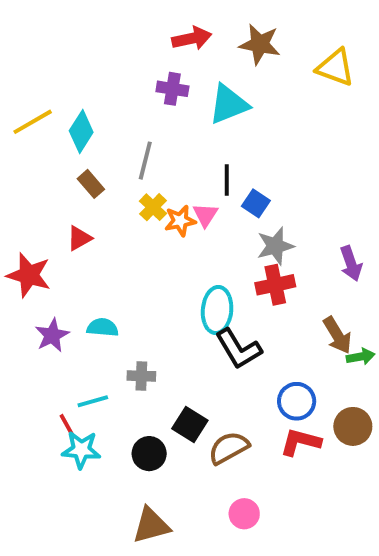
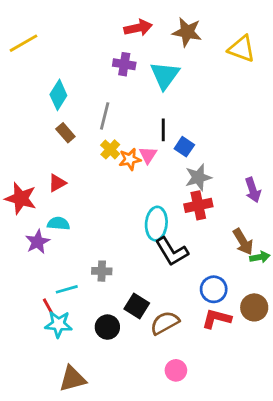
cyan triangle: (229, 104) -> (165, 75), turned -32
yellow line: (33, 122) -> (24, 43), moved
red triangle: (79, 238) -> (57, 183), moved
cyan semicircle: (103, 327) -> (58, 224), moved
brown triangle: (151, 525) -> (72, 379), moved

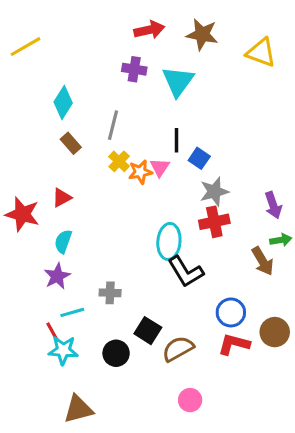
cyan semicircle: (58, 224) -> (63, 241), turned -75
purple star: (37, 242) -> (57, 276), moved
green arrow: (260, 257) -> (281, 240), moved

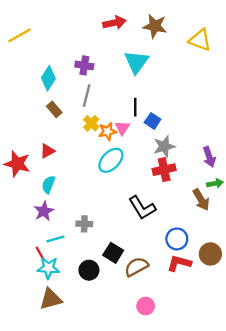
purple cross: (134, 69) -> (84, 65), moved
cyan ellipse: (169, 241) -> (111, 160), moved, turned 40
brown triangle: (78, 409) -> (51, 299), moved

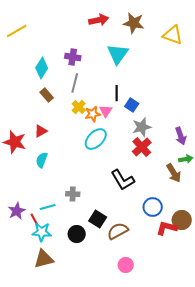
red cross: (164, 170) -> (142, 147), turned -30
purple star: (44, 211) -> (17, 211), moved
red L-shape: (179, 263) -> (167, 228), moved

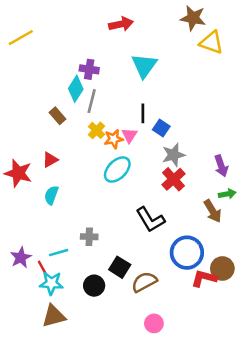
brown star: (134, 23) -> (193, 18), moved
cyan diamond: (42, 68) -> (76, 89), moved
blue circle: (153, 207) -> (187, 253), size x1.4

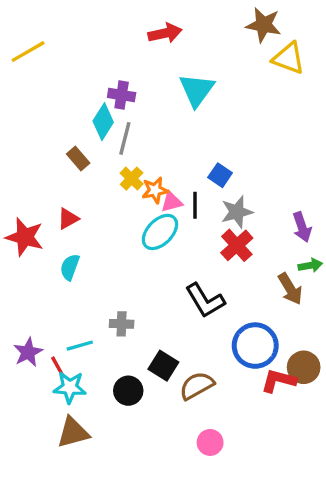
black line: (143, 113) -> (195, 205), moved
pink triangle: (130, 135) -> (172, 202), moved, turned 42

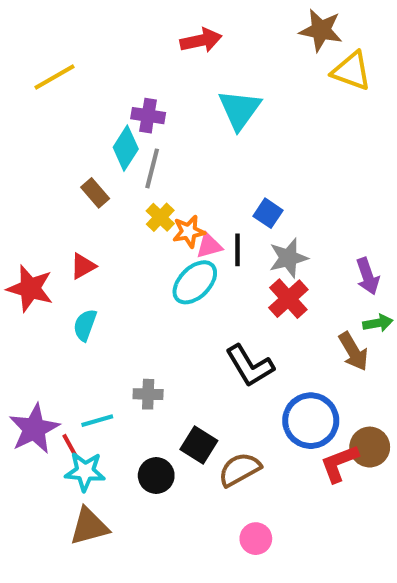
yellow line: (28, 52) -> (55, 77), moved
purple star: (28, 352) -> (34, 429), size x1.4
red L-shape: (279, 381) -> (339, 463), turned -36

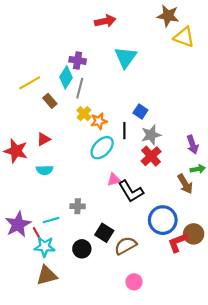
yellow line: (55, 77) -> (30, 83), moved
pink triangle: (209, 246) -> (114, 180), moved
cyan semicircle: (85, 325) -> (45, 170), turned -112

